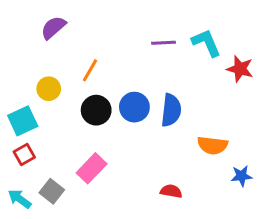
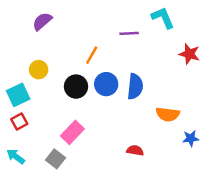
cyan L-shape: (206, 43) -> (163, 18), moved
orange line: (90, 70) -> (92, 55), moved
gray square: (52, 191) -> (55, 159), moved

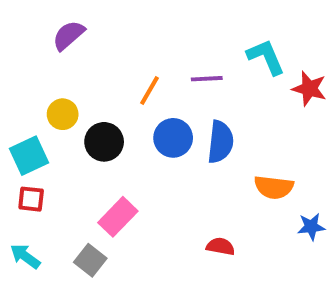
cyan L-shape: (163, 18) -> (266, 57), moved
purple line: (129, 33) -> (207, 79), moved
black circle: (76, 87) -> (104, 142), moved
red square: (19, 121) -> (31, 199), turned 35

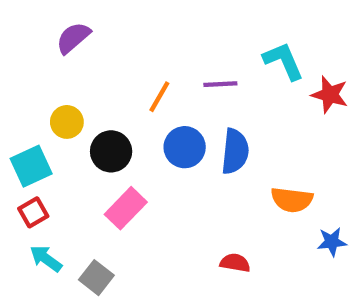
red square: (31, 199) -> (33, 212), turned -36
pink rectangle: (118, 217) -> (126, 208), moved
cyan arrow: (25, 256) -> (46, 259), moved

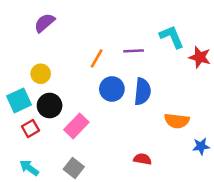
black circle: (111, 151) -> (50, 106), moved
red square: (33, 212) -> (30, 128), moved
cyan arrow: (46, 259) -> (29, 168), moved
gray square: (96, 278) -> (74, 168), moved

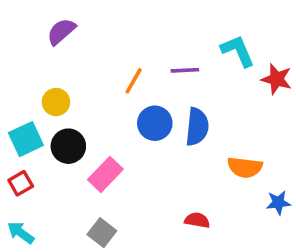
red square: (30, 128) -> (21, 183), moved
cyan arrow: (29, 168) -> (21, 233), moved

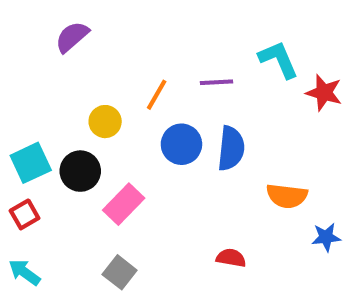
yellow circle: (56, 102) -> (105, 122), moved

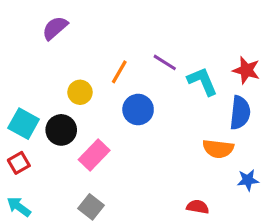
cyan L-shape: (279, 60) -> (202, 81), moved
purple line: (217, 82) -> (165, 62), turned 35
blue semicircle: (231, 148) -> (240, 113), moved
cyan square: (31, 163) -> (24, 124), turned -36
red semicircle: (231, 258) -> (198, 207), moved

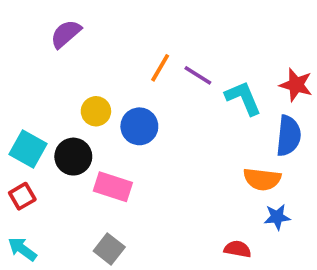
orange line: (119, 72) -> (160, 68), moved
blue circle: (138, 110) -> (139, 126), moved
pink rectangle: (94, 155) -> (113, 187), turned 64
blue star: (248, 180) -> (277, 217), moved

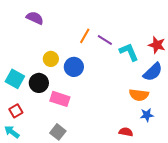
purple semicircle: (66, 34) -> (35, 18), turned 66
blue semicircle: (288, 136) -> (153, 72), turned 40
red square: (22, 196) -> (16, 111), moved

